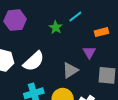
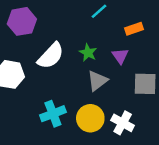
green star: (56, 27) -> (88, 53), moved
white semicircle: (34, 61) -> (51, 56), moved

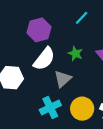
purple hexagon: (22, 21) -> (39, 30), moved
gray triangle: (97, 81) -> (63, 79), moved

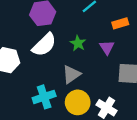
gray triangle: (63, 79) -> (71, 74), moved

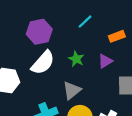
purple triangle: (107, 47) -> (105, 61), turned 35

